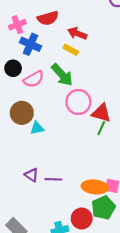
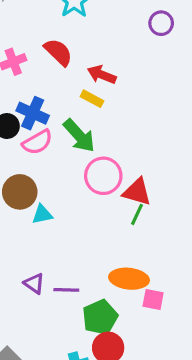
red semicircle: (48, 18) -> (58, 52), turned -120
blue cross: (30, 44) -> (33, 113), moved
orange ellipse: (95, 187) -> (129, 279), moved
green pentagon: (103, 208) -> (100, 317), moved

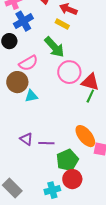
blue cross: (33, 113) -> (23, 21), moved, turned 36
pink semicircle: (37, 142) -> (28, 63), moved
orange ellipse: (129, 279) -> (85, 136), turned 45

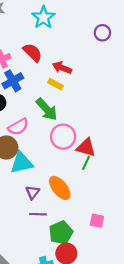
cyan triangle: (31, 96) -> (22, 163), size x1.6
orange ellipse: (85, 136) -> (60, 188), moved
purple triangle: (26, 139) -> (32, 192), moved, turned 32

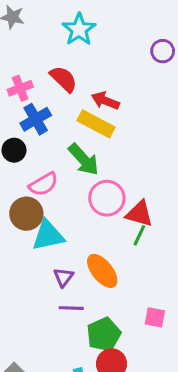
yellow rectangle: (55, 84) -> (96, 124), size x1.6

